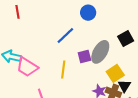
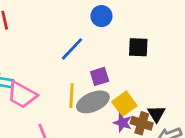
black square: (126, 39) -> (138, 47), moved, turned 35
gray ellipse: (100, 52) -> (93, 102), moved, turned 40
yellow square: (115, 73) -> (124, 104), moved

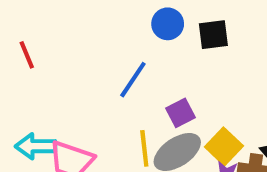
black square: (138, 47) -> (213, 35), moved

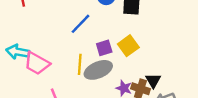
yellow square: (224, 146) -> (128, 46), moved

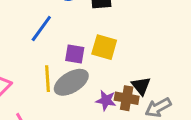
yellow square: (128, 46) -> (104, 47), turned -30
purple square: (104, 48) -> (75, 54), turned 35

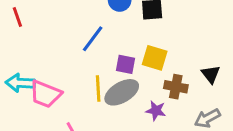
black triangle: (141, 86) -> (211, 74), moved
brown cross: (127, 98) -> (176, 87), moved

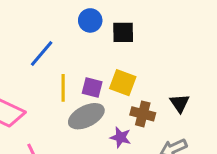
blue line: (93, 39) -> (42, 54), moved
yellow line: (98, 88) -> (63, 88), moved

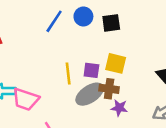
blue line: (42, 54) -> (54, 21), moved
brown cross: (143, 114) -> (109, 89), moved

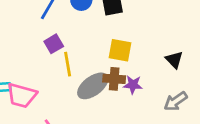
purple square: (91, 70) -> (54, 44), moved, turned -35
purple star: (119, 108) -> (133, 85), moved

